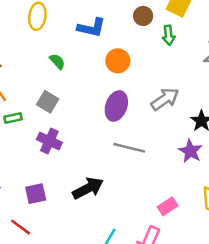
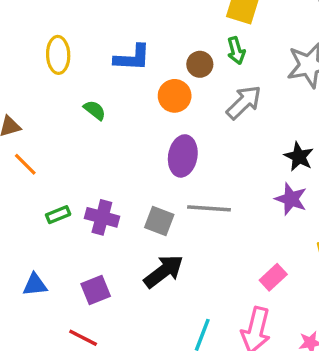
brown circle: (143, 16) -> (200, 64), moved
gray arrow: (165, 99) -> (244, 102), moved
gray square: (48, 102) -> (159, 221), moved
green rectangle: (13, 118) -> (58, 215), moved

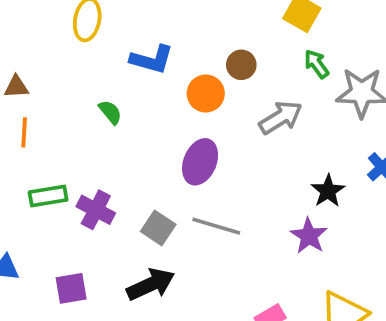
green arrow: (236, 51) -> (317, 64), moved, turned 148
blue L-shape: (132, 58) -> (152, 59), moved
green semicircle: (95, 110) -> (110, 112), moved
orange line: (25, 164) -> (24, 132), turned 36
green rectangle: (58, 215) -> (48, 196), size x1.4

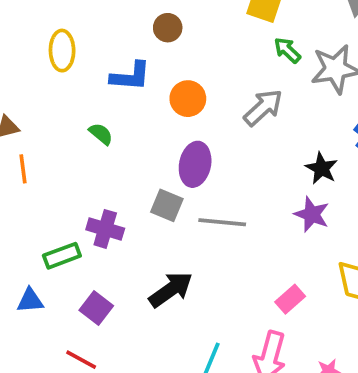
brown circle: (241, 65) -> (168, 28), moved
green rectangle: (48, 196) -> (62, 256), moved
gray square: (158, 228) -> (167, 205), moved
purple square: (71, 288) -> (96, 308), turned -32

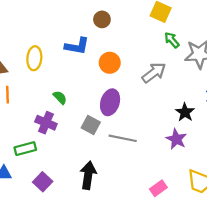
yellow ellipse: (62, 51) -> (34, 58), moved
green semicircle: (101, 134) -> (60, 97), moved
purple cross: (105, 229) -> (46, 123), moved
black arrow: (171, 290) -> (88, 175), turned -52

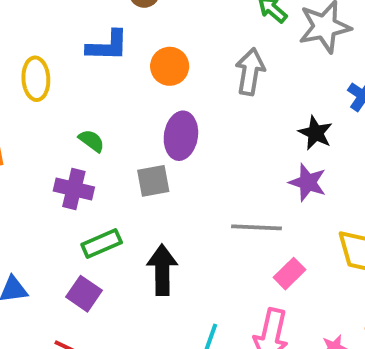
gray arrow: (154, 73) -> (250, 72), turned -35
gray square: (91, 125) -> (153, 181), turned -30
gray line: (123, 138) -> (257, 227), moved
green rectangle: (25, 149) -> (102, 243), moved

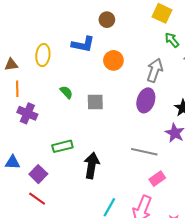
purple ellipse: (181, 136) -> (146, 100), moved
gray square: (153, 181) -> (95, 102), moved
purple cross: (74, 189) -> (27, 113), moved
purple square: (84, 294) -> (38, 174), moved

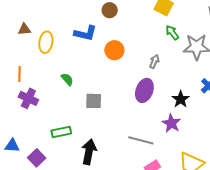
brown triangle: (11, 64) -> (24, 29), moved
gray arrow: (155, 70) -> (154, 61), size x0.6
gray square: (95, 102) -> (94, 101), moved

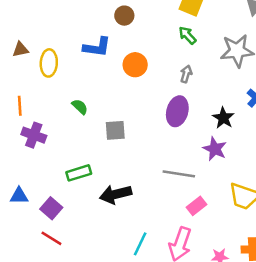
green arrow: (172, 33) -> (187, 35), moved
black arrow: (89, 152) -> (116, 194), turned -110

